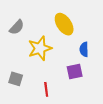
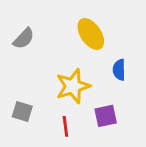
yellow star: (40, 48) -> (73, 86), moved
purple square: (75, 71) -> (106, 116), moved

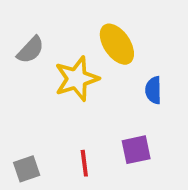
yellow star: (73, 86) -> (77, 79), moved
gray square: (22, 111) -> (27, 169), moved, turned -36

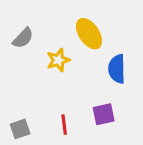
yellow star: (77, 79) -> (58, 60), size x0.7
blue semicircle: (153, 90) -> (117, 69), size x1.4

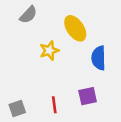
gray semicircle: (23, 38) -> (28, 15), moved

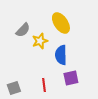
gray semicircle: (28, 15) -> (23, 30), moved
blue semicircle: (99, 58) -> (61, 55), moved

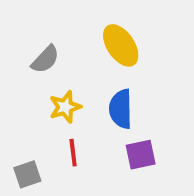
yellow star: (40, 41) -> (65, 107), moved
red line: (44, 85) -> (73, 153), moved

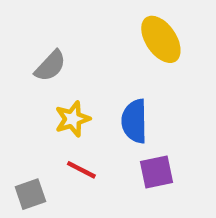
yellow ellipse: (121, 45) -> (161, 39), moved
red line: (73, 153) -> (81, 170), turned -56

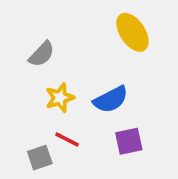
blue semicircle: (134, 121) -> (111, 99), turned -116
gray square: (30, 194) -> (40, 158), moved

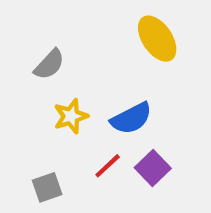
red line: (67, 139) -> (108, 166), moved, turned -70
purple square: (129, 141) -> (153, 168), turned -32

